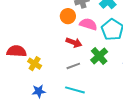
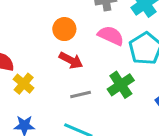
orange circle: (68, 16) -> (64, 29), moved
red arrow: (74, 43) -> (71, 60), moved

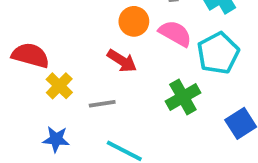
orange circle: (64, 29) -> (134, 21), moved
gray line: (81, 95) -> (102, 104), moved

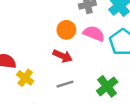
green cross: (183, 97) -> (107, 86), moved
gray line: (102, 104) -> (65, 84), moved

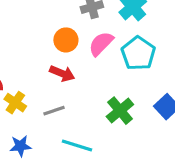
pink semicircle: (94, 34) -> (101, 44), turned -65
gray line: (65, 84) -> (54, 111), moved

